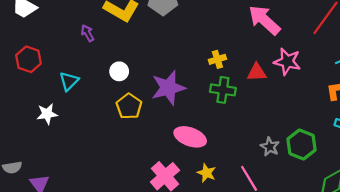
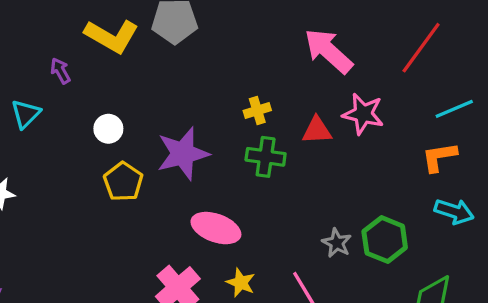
cyan triangle: (69, 81) -> (26, 114), moved

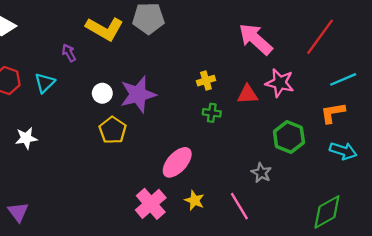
purple star: (183, 154) -> (138, 94), moved
green cross: (266, 157) -> (212, 113), size x0.7
pink ellipse: (216, 228) -> (177, 162), turned -68
green hexagon: (385, 240) -> (289, 137), moved

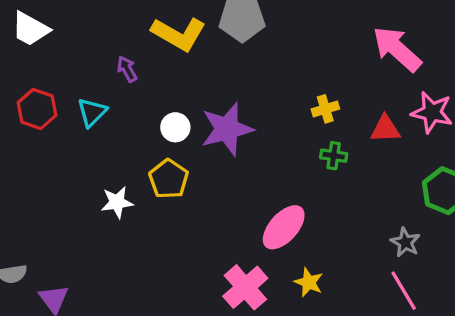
yellow pentagon: (113, 130) -> (169, 179), moved
white star: (26, 138) -> (117, 202), moved
pink line: (239, 206) -> (404, 291), moved

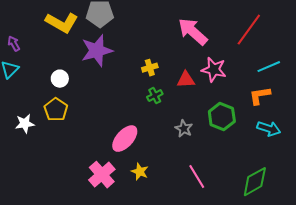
purple arrow: (127, 69) -> (14, 44), moved
purple star: (227, 129) -> (97, 51), moved
green cross: (334, 156) -> (155, 96), turned -35
gray star: (405, 242) -> (184, 129), moved

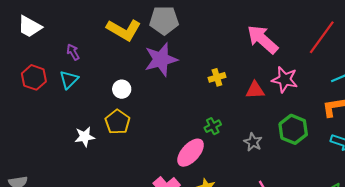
green cross: (155, 96) -> (213, 126), moved

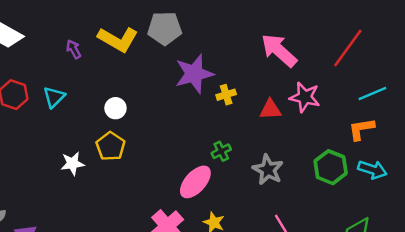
purple arrow: (73, 52) -> (74, 49), moved
purple star: (161, 59) -> (194, 74), moved
green hexagon: (293, 129) -> (331, 167), moved
gray star: (253, 142) -> (268, 170), size x1.4

